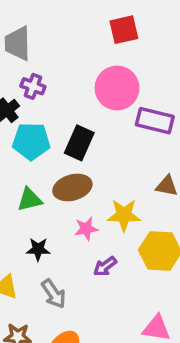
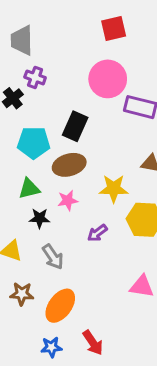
cyan pentagon: (31, 141) -> (34, 143), moved
green triangle: (30, 200) -> (29, 189), moved
pink star: (86, 229) -> (68, 200), moved

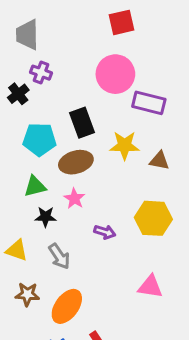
black rectangle: (75, 126) -> (82, 123), turned -44
yellow star: (114, 189) -> (125, 145), moved
pink star: (68, 200) -> (74, 199), turned -30
purple arrow: (97, 233) -> (105, 232), turned -126

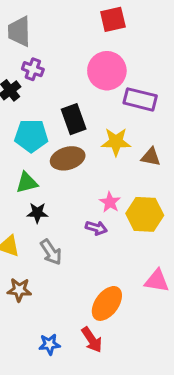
pink star: (74, 199) -> (110, 202), moved
pink triangle: (150, 287) -> (157, 281), moved
orange ellipse: (67, 306) -> (107, 303), moved

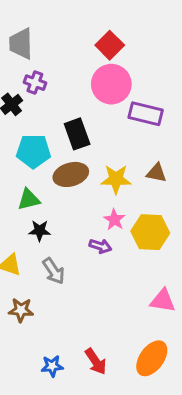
red square: (113, 19) -> (110, 45), moved, turned -32
yellow star: (116, 142) -> (116, 179), moved
orange ellipse: (107, 303) -> (152, 358), moved

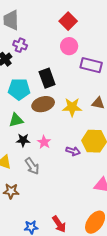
pink circle: (111, 84) -> (69, 46), size x0.7
pink star: (114, 220) -> (44, 142), moved
purple arrow: (100, 246) -> (73, 151), moved

